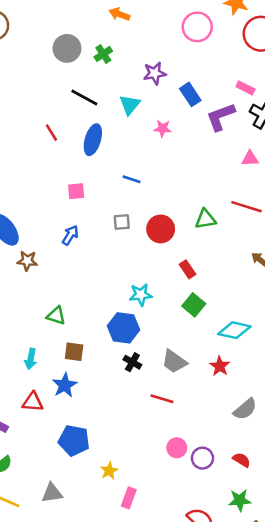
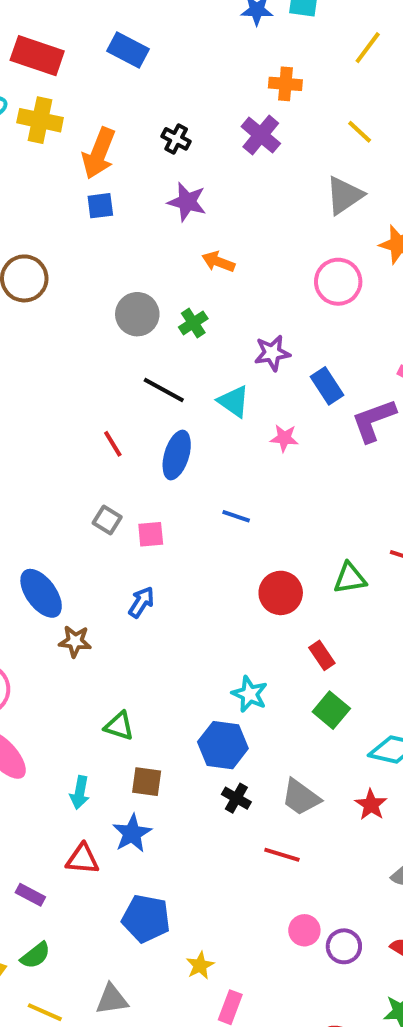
cyan triangle: (130, 105) -> (234, 401), turned -35
gray square: (122, 222) -> (107, 520), moved, turned 36
cyan star: (141, 295) -> (250, 694), turned 30

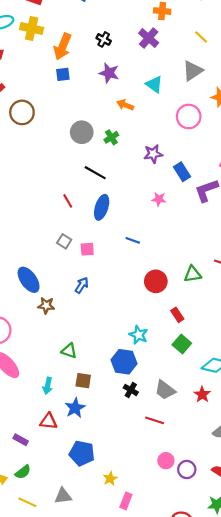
cyan triangle: (234, 401) -> (154, 84), moved

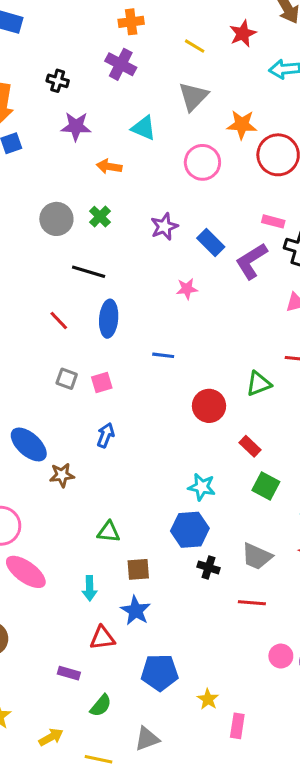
green semicircle: (23, 472) -> (101, 706), moved

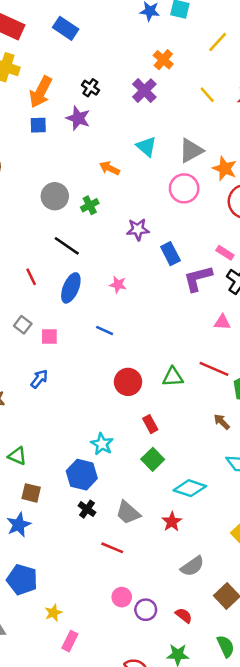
orange cross: (131, 22) -> (163, 60), turned 30
gray triangle: (193, 96) -> (191, 151), moved
purple star: (76, 126) -> (78, 118), moved
pink star: (187, 289) -> (118, 285), moved

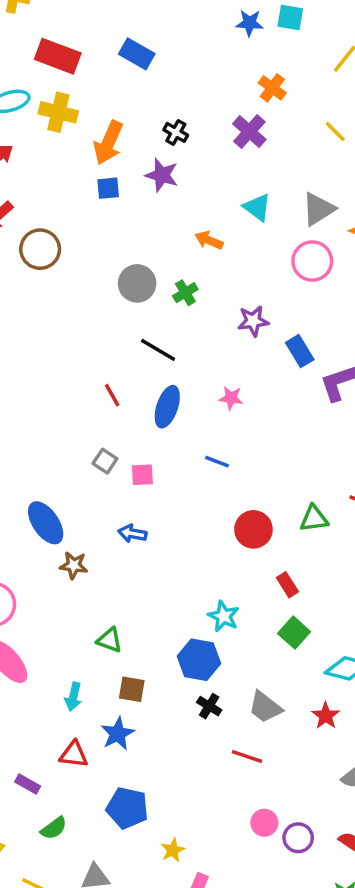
blue arrow: (39, 379) -> (132, 533), turned -114

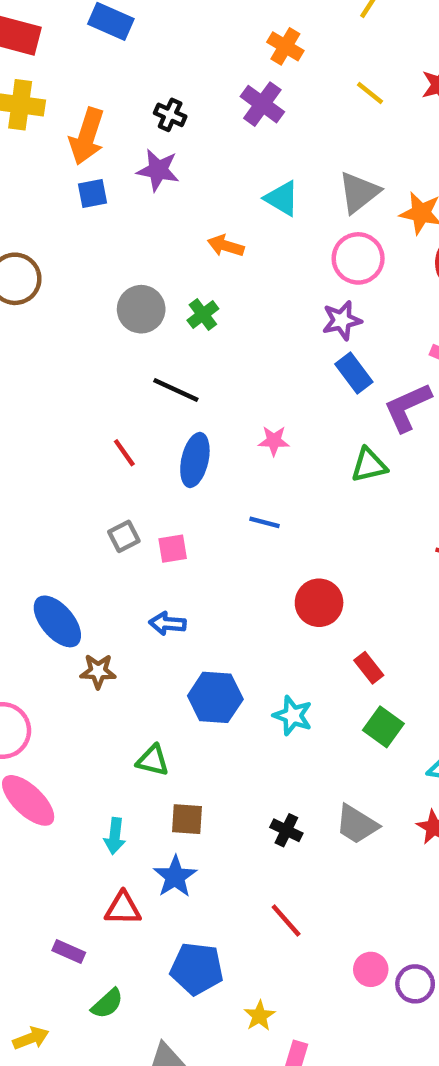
purple star: (253, 321) -> (342, 320), moved
gray square: (105, 461) -> (124, 536), turned 35
green triangle: (314, 519) -> (369, 465), moved
blue hexagon: (199, 660) -> (215, 697), moved
red line: (247, 757) -> (286, 921), moved, turned 36

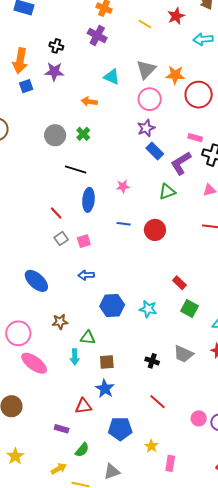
red line: (124, 453) -> (56, 213), moved
red circle: (319, 603) -> (155, 230), moved
brown star: (98, 671) -> (60, 322), moved
cyan arrow: (115, 836) -> (75, 357), moved
yellow arrow: (31, 1038) -> (59, 469), moved

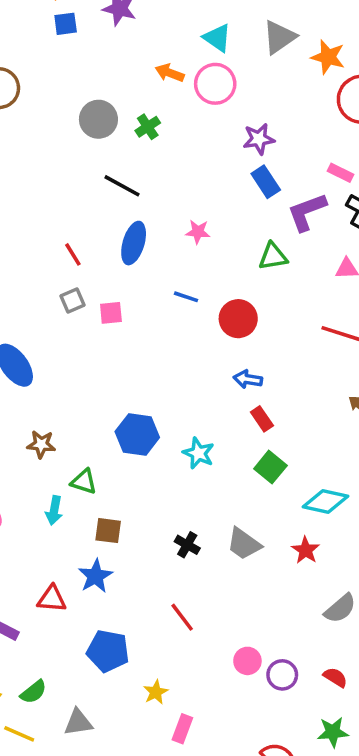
pink circle: (150, 99) -> (215, 84), moved
blue arrow: (86, 275) -> (248, 379), moved
green semicircle: (82, 450) -> (33, 692), moved

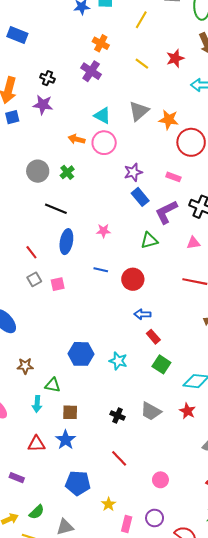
pink rectangle: (340, 173) -> (173, 177), moved
red triangle: (52, 599) -> (36, 444), moved
purple circle: (282, 675) -> (155, 518), moved

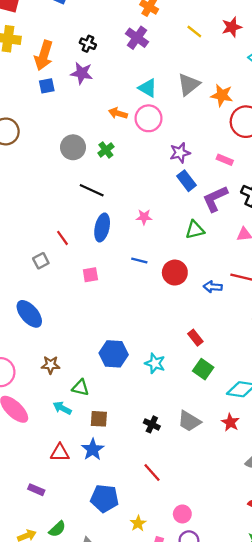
gray square: (34, 279) -> (41, 261), moved
blue arrow: (142, 314) -> (213, 287), moved
cyan arrow: (37, 404) -> (62, 408), turned 112
pink circle: (160, 480) -> (182, 514), moved

